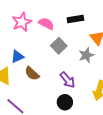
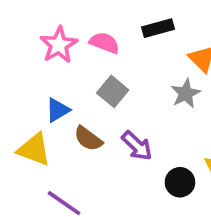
gray square: (59, 46) -> (113, 91), moved
purple arrow: (68, 80) -> (137, 146), moved
black circle: (65, 102) -> (180, 182), moved

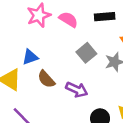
gray square: (113, 91) -> (86, 53), moved
purple arrow: (137, 146) -> (77, 90), turned -30

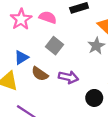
gray square: (86, 53) -> (54, 46), moved

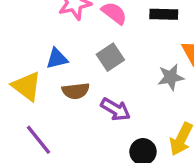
brown semicircle: (40, 74) -> (76, 91), turned -60

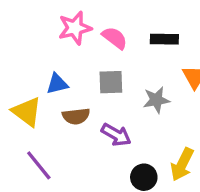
gray square: (110, 57) -> (111, 82), turned 32
gray star: (171, 77) -> (156, 100), moved

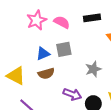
blue triangle: (57, 84) -> (43, 54), moved
gray star: (156, 100) -> (93, 69), moved
purple arrow: (116, 135) -> (72, 94), moved

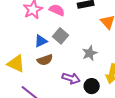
gray square: (64, 49) -> (60, 36), turned -35

